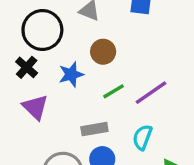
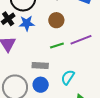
blue star: (71, 74) -> (27, 23), moved
purple line: (151, 93) -> (81, 40), moved

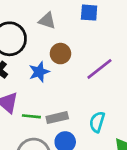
blue star: (27, 23) -> (39, 72), moved
green line: (57, 46) -> (31, 116), moved, turned 40

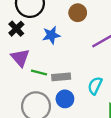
brown circle: (60, 54) -> (78, 13), moved

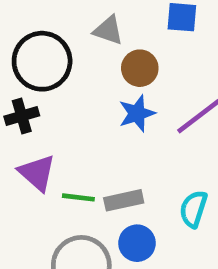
black cross: (16, 29) -> (22, 116), turned 35
blue star: (51, 35) -> (137, 113), moved

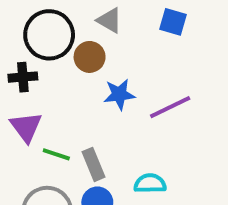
brown circle: (140, 68) -> (90, 57), moved
gray rectangle: (124, 200) -> (93, 164), turned 68
cyan semicircle: (193, 209) -> (150, 183), turned 60

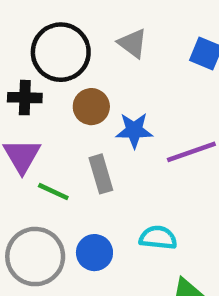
brown circle: (90, 57) -> (91, 107), moved
gray rectangle: (93, 164) -> (101, 174), moved

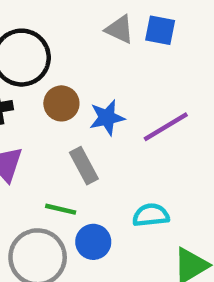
gray triangle: (133, 43) -> (120, 29), moved
green line: (53, 192) -> (61, 209), moved

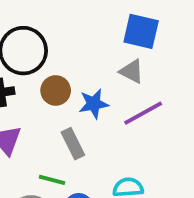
gray triangle: (120, 29) -> (132, 71), moved
blue square: (160, 30) -> (141, 31), size x1.4

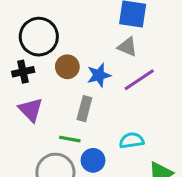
gray rectangle: (73, 144) -> (84, 109), turned 45

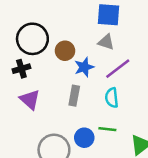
brown circle: (67, 67) -> (65, 51), moved
green line: (70, 139) -> (107, 129), moved
cyan semicircle: (132, 140) -> (112, 98), moved, turned -84

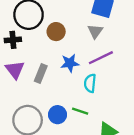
gray triangle: (106, 42) -> (95, 31), turned 35
blue star: (84, 67) -> (70, 63), moved
gray rectangle: (74, 96) -> (41, 73), moved

